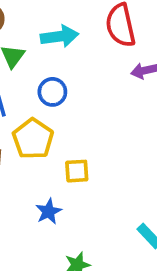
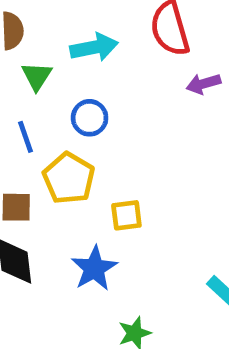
blue star: (49, 212) -> (94, 268), size x1.4

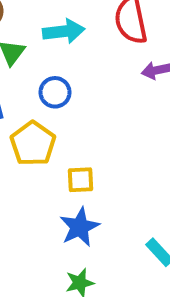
blue star: (94, 268) -> (80, 227), moved

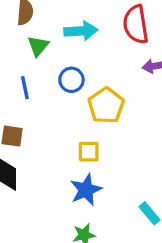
yellow pentagon: (33, 144) -> (106, 106), moved

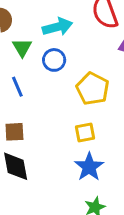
blue circle: (71, 80) -> (54, 60), moved

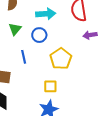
green triangle: (22, 48) -> (15, 29), moved
blue line: (17, 87) -> (24, 57), moved

